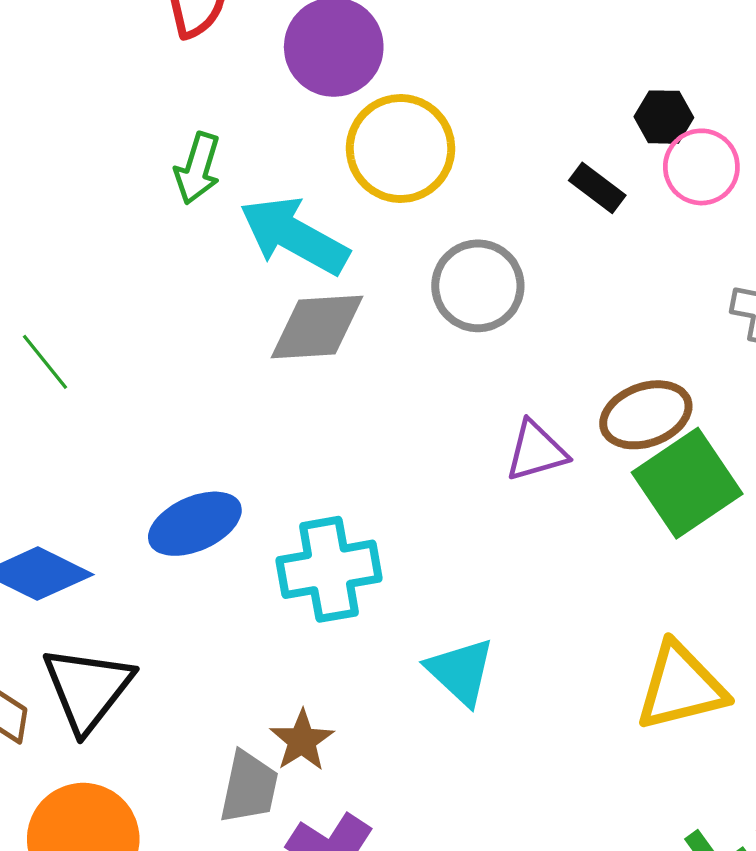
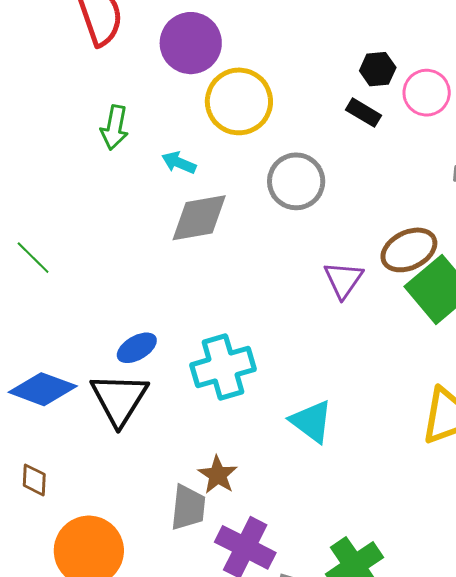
black hexagon: (664, 117) -> (378, 69), moved
cyan arrow: (294, 236) -> (179, 163), size x0.5
purple triangle: (536, 451) -> (343, 280), turned -33
blue ellipse: (195, 524) -> (137, 348), size x0.7
black triangle: (88, 689) -> (119, 399), moved

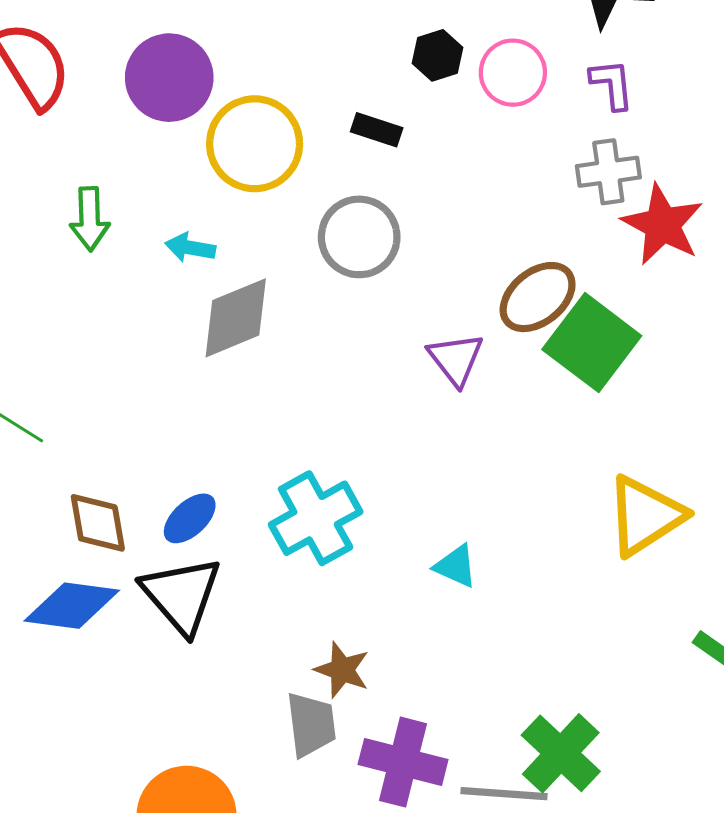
black rectangle: (364, 113) -> (377, 130), moved
cyan triangle: (311, 421) -> (456, 566), size x0.7
brown diamond: (34, 480) -> (98, 523), moved, size x1.4

